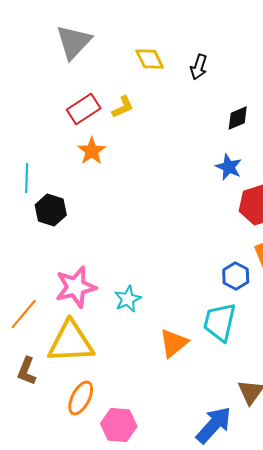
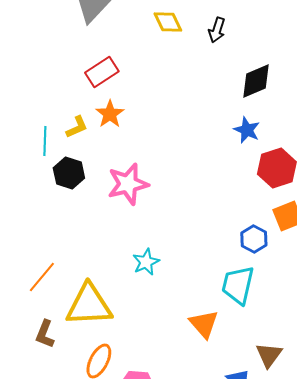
yellow L-shape: (123, 107) -> (77, 127), moved
black diamond: (238, 118) -> (256, 81), size x1.4
pink star: (76, 287) -> (128, 184), moved
orange triangle: (174, 343) -> (204, 324), moved, turned -32

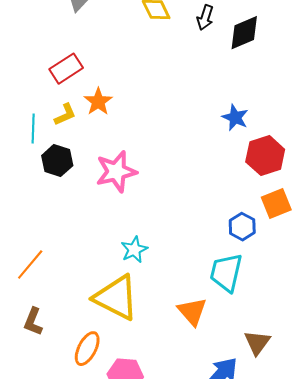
red rectangle: (102, 72) -> (66, 69), moved
black diamond: (256, 81) -> (244, 33), moved
yellow triangle: (89, 305) -> (116, 298), moved, turned 30

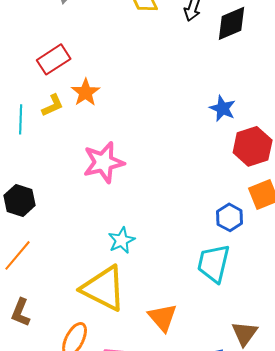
black hexagon: (57, 161) -> (20, 200), moved
orange triangle: (192, 312) -> (163, 317), moved

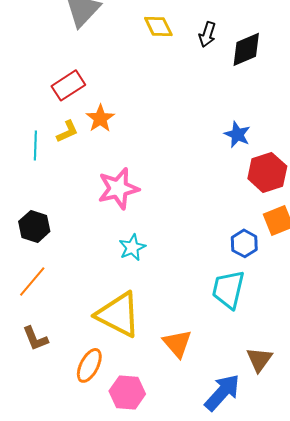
cyan star: (122, 240) -> (132, 247), moved
brown L-shape: (21, 312) -> (35, 338), turned -44

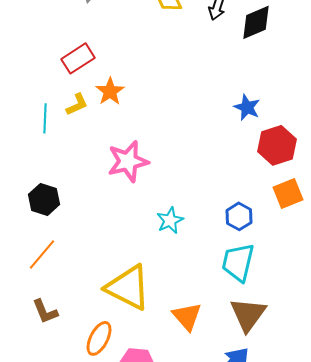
blue hexagon: (244, 243) -> (239, 216), moved
cyan star: (132, 247) -> (170, 220), moved
brown triangle: (259, 359) -> (248, 314), moved, size x1.4

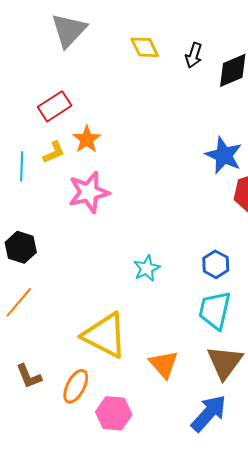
blue star: (247, 107) -> (224, 155), size x1.4
pink star: (128, 161) -> (89, 192), moved
brown L-shape: (45, 311) -> (29, 376), moved

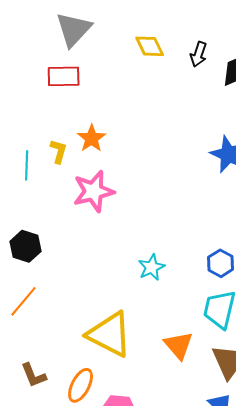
red rectangle: (55, 106) -> (64, 76), moved, turned 32
yellow L-shape: (54, 152) -> (59, 151), turned -50
orange triangle: (164, 364) -> (179, 345), moved

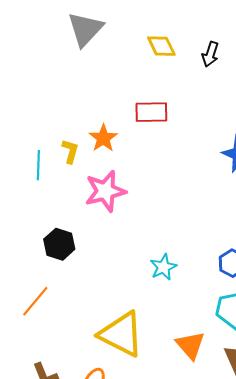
red rectangle: (64, 76) -> (151, 112), moved
black hexagon: (26, 246) -> (59, 244), moved

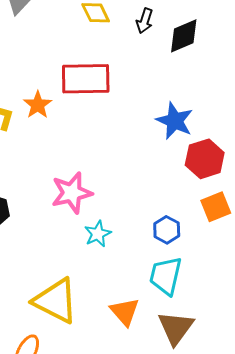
red rectangle: (151, 112) -> (86, 79), size x1.5
pink star: (105, 191) -> (72, 193), moved

